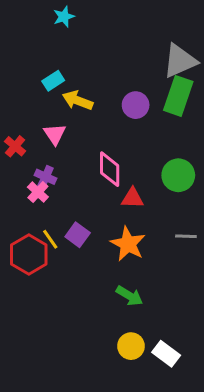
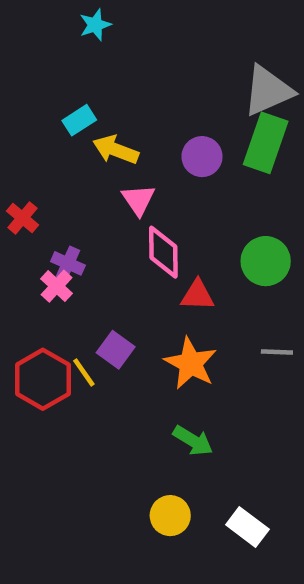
pink triangle: (55, 134) -> (138, 200), moved
yellow line: (50, 239) -> (84, 372), moved
yellow circle: (131, 346) -> (170, 516), moved

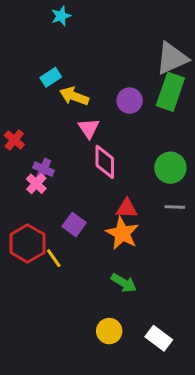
red triangle: (197, 295) -> (127, 209), moved
gray line: (277, 352) -> (175, 207), moved
yellow line: (84, 372) -> (54, 258), moved

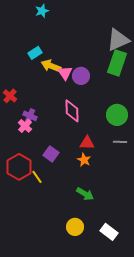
purple circle: (130, 101) -> (81, 76), moved
pink triangle: (89, 128) -> (65, 73), moved
orange star: (122, 233) -> (84, 160), size x0.6

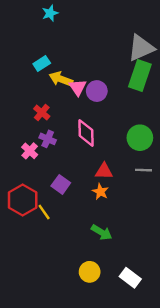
red cross: (10, 96) -> (42, 113), moved
purple cross: (30, 116) -> (48, 139), moved

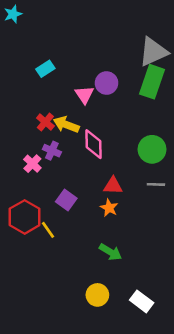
cyan star: (50, 13) -> (13, 14), moved
yellow arrow: (61, 79) -> (66, 125), moved
purple circle: (97, 91) -> (107, 83), moved

